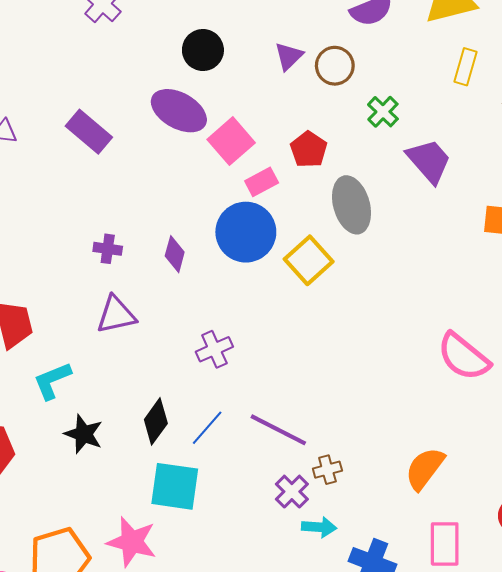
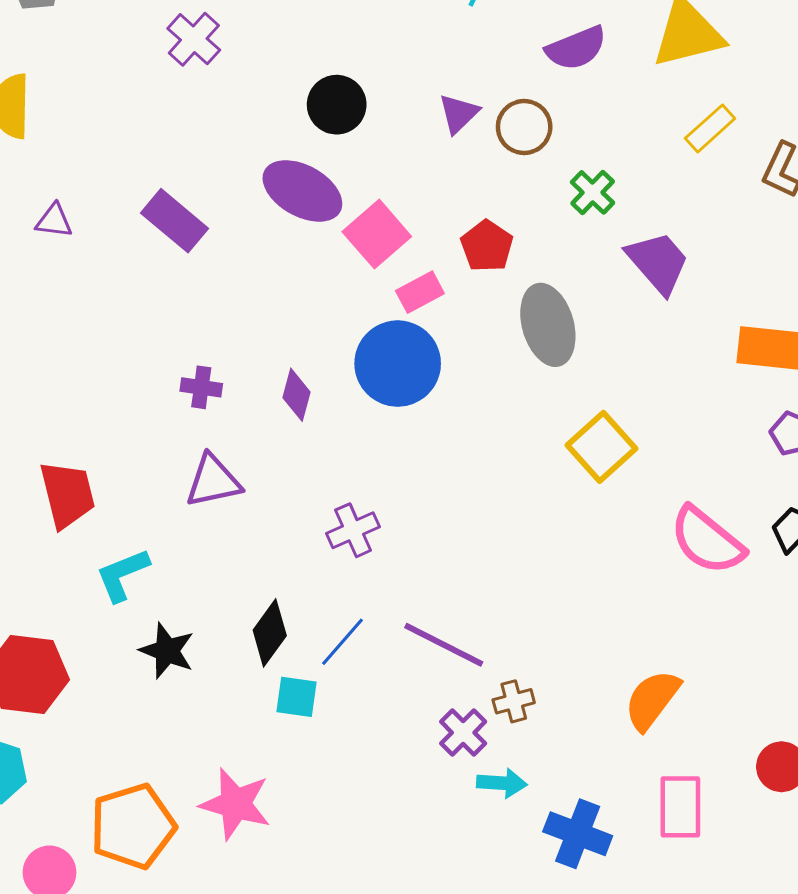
yellow rectangle: (466, 67) -> (710, 128), turned 32
yellow square: (309, 260) -> (601, 447), moved
cyan square: (175, 486) -> (296, 697), moved, size x0.6

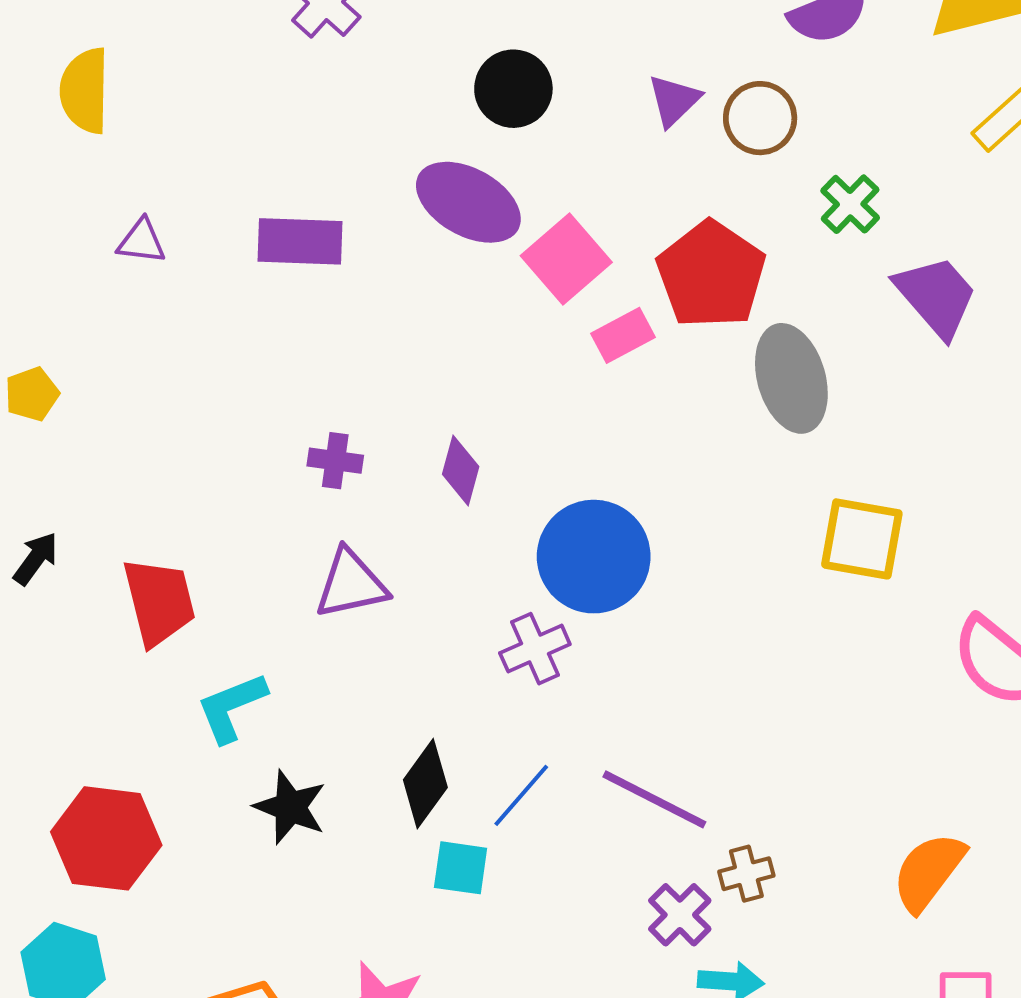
purple rectangle: (174, 221) -> (300, 241), turned -38
red pentagon: (487, 246) -> (711, 275), size x1.6
blue circle: (398, 364) -> (594, 557), moved
yellow square: (601, 447) -> (862, 539), turned -38

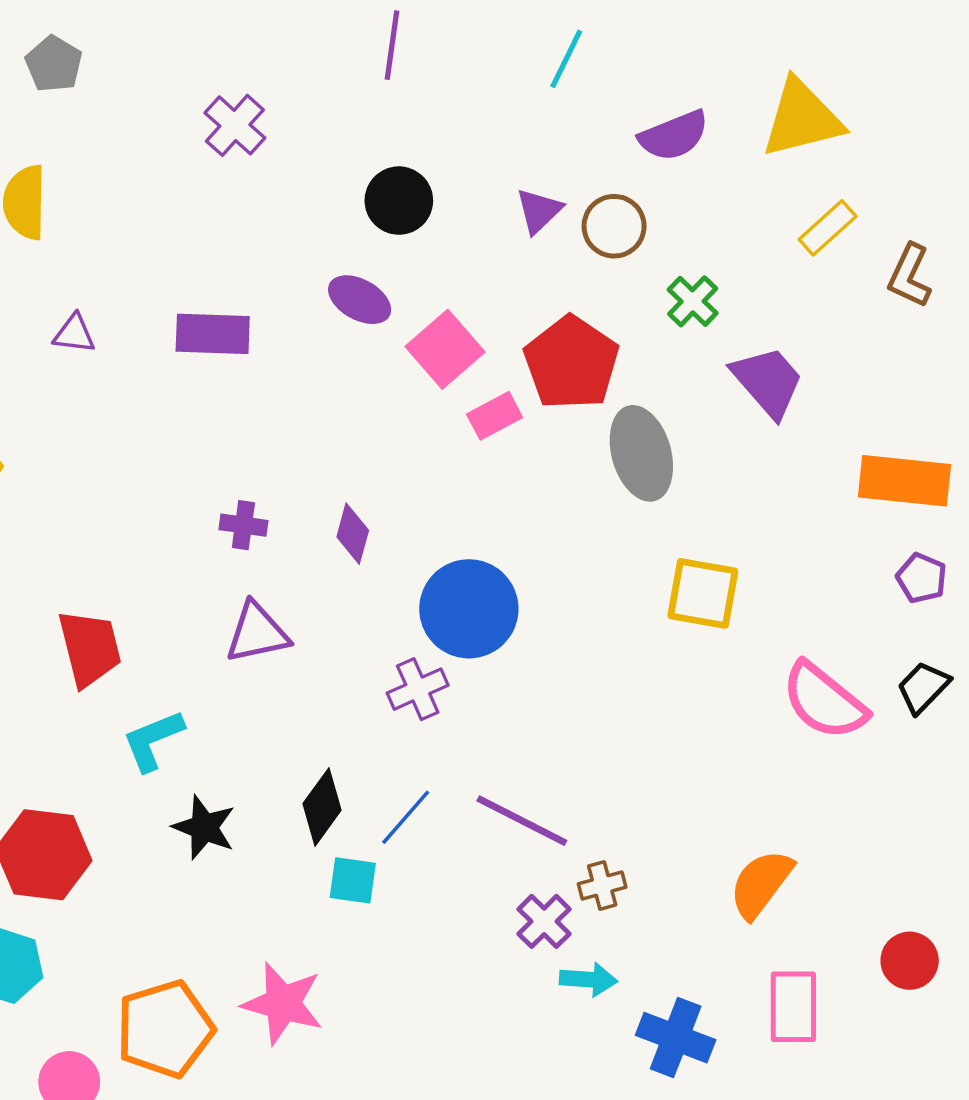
purple ellipse: (468, 202) -> (360, 300), size x0.7

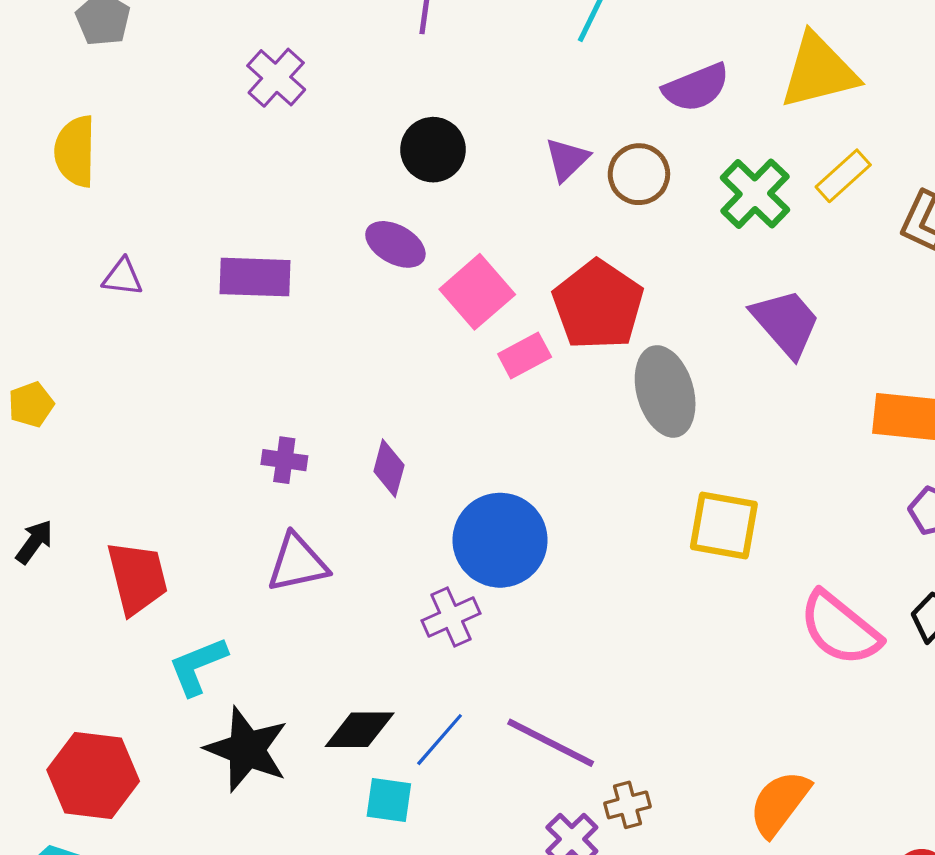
green cross: (693, 301) -> (755, 194), moved, size x1.4
black diamond: (322, 807) -> (360, 730), turned 54
black star: (204, 827) -> (247, 749), size x1.4

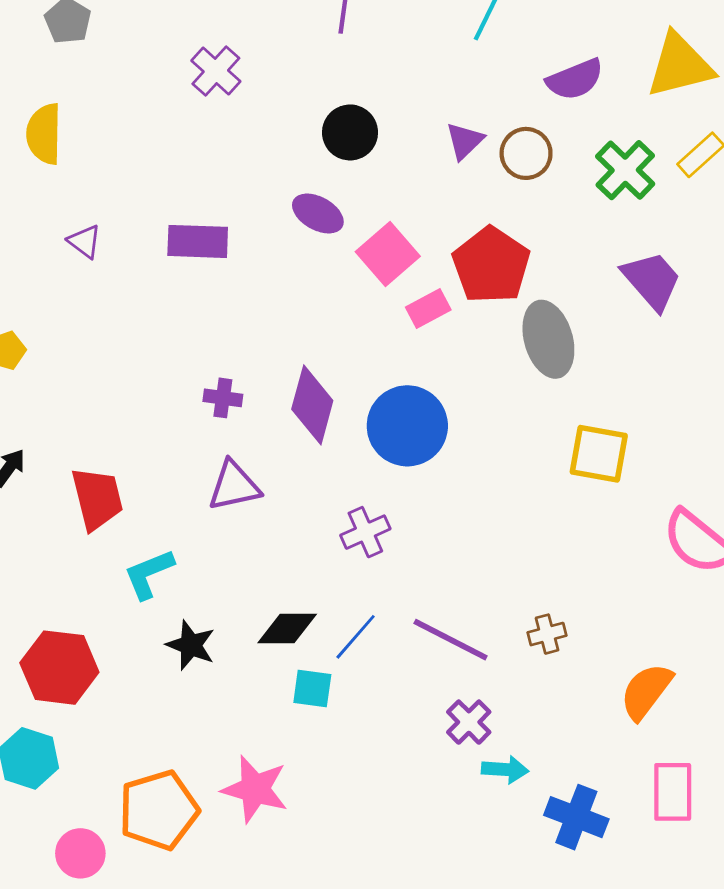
purple triangle: (123, 277) -> (85, 241), turned 30
purple diamond: (389, 468) -> (312, 405), size x1.6
blue circle: (500, 540) -> (407, 426), moved
black star: (247, 749) -> (191, 645), size x0.7
brown cross: (627, 805) -> (547, 634), moved

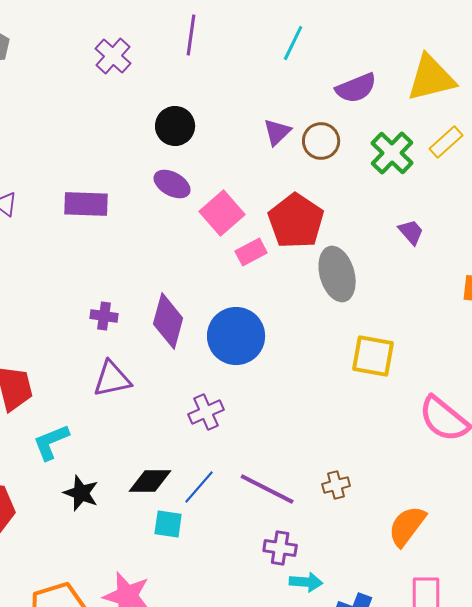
purple cross: (216, 71) -> (113, 56), moved
black circle: (350, 132) -> (175, 126), moved
purple trapezoid: (652, 281) -> (411, 232), size x0.6
purple cross: (469, 722) -> (280, 548), turned -36

